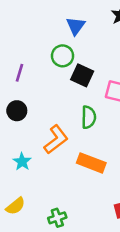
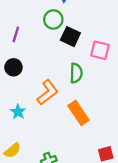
orange rectangle: (91, 163) -> (78, 113), turned 35

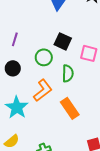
green circle: (53, 20) -> (44, 57), moved
cyan star: (18, 112) -> (17, 107), size x1.6

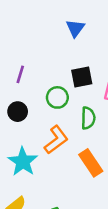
black square: (63, 41) -> (82, 77), turned -36

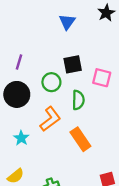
black circle: (18, 112) -> (17, 94), size x1.5
cyan star: (23, 162) -> (21, 138), size x0.6

